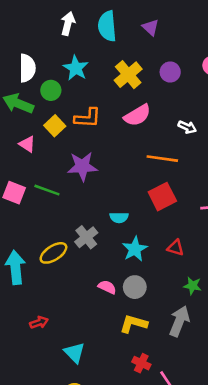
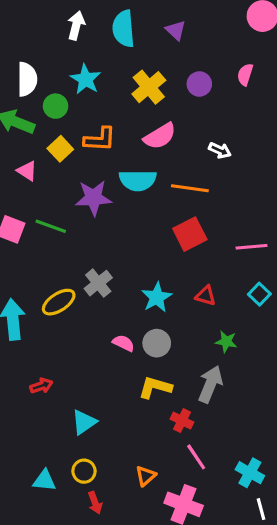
cyan semicircle: (119, 218) -> (138, 180), moved, size x1.6
cyan triangle: (74, 353) -> (84, 422), turned 40
red cross: (141, 363) -> (182, 421), moved

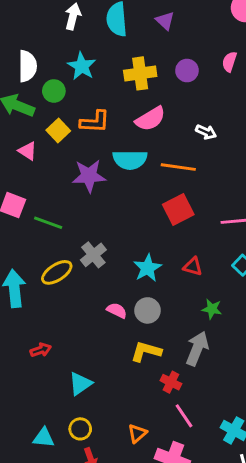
yellow cross: (149, 87) -> (140, 73), turned 32
green line: (51, 226) -> (48, 223), moved

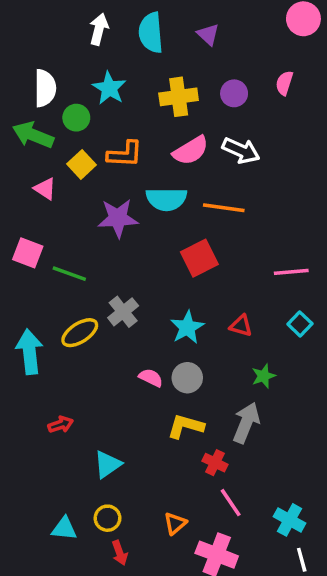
white arrow: (206, 132) -> (241, 151), moved, size x1.5
red square: (178, 209) -> (199, 258), moved
green star: (212, 309) -> (264, 376), turned -30

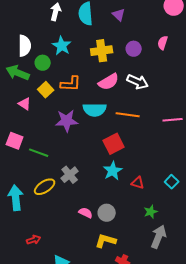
pink line: (291, 272) -> (173, 120), moved
cyan star: (187, 327) -> (113, 171), moved
gray arrow: (246, 423) -> (159, 237), moved

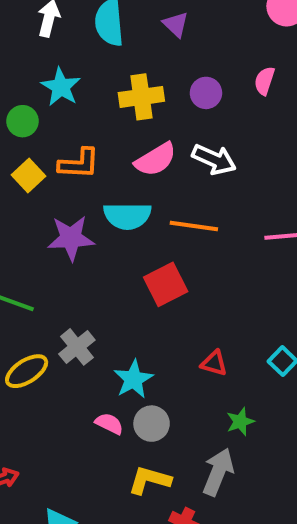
cyan star: (113, 171) -> (133, 379), moved
gray arrow: (159, 237) -> (218, 472), moved

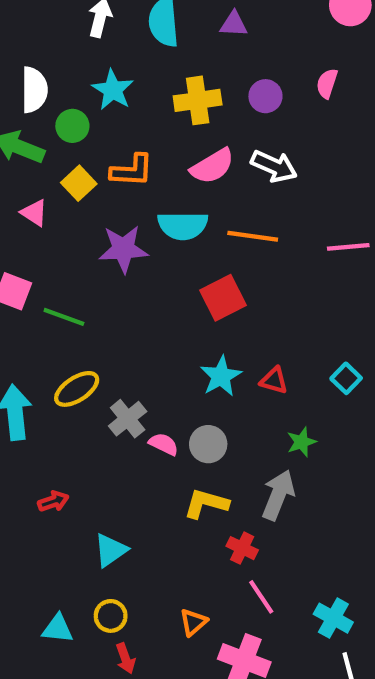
purple triangle: (176, 24) -> (234, 24), turned -40
gray cross: (77, 347) -> (128, 419), moved
cyan star: (133, 379) -> (221, 376), moved

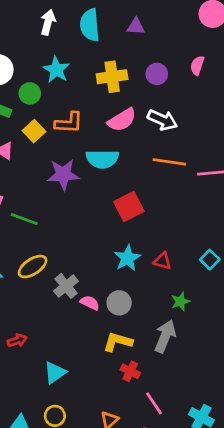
orange line: (253, 236) -> (169, 162), moved
red cross: (242, 548) -> (130, 371), moved

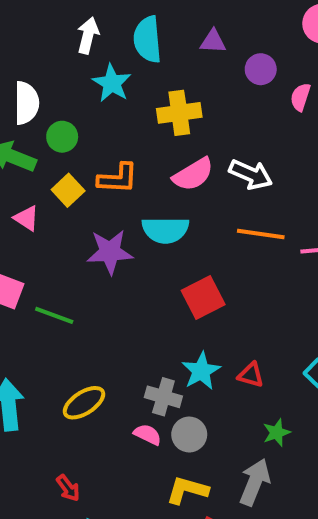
cyan star: (56, 70) -> (112, 83), moved
purple circle: (157, 74) -> (261, 69), moved
yellow ellipse: (33, 267) -> (84, 403), moved
gray cross: (66, 286) -> (163, 397), moved, turned -35
red arrow: (17, 341) -> (68, 488), moved, turned 72

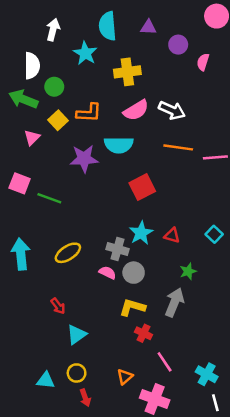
white arrow: (88, 35) -> (53, 30), moved
pink triangle: (26, 218) -> (32, 138), turned 42

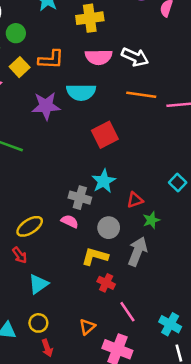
pink semicircle: (136, 110) -> (99, 57), turned 30
red triangle: (172, 235) -> (135, 200), moved, turned -35
yellow ellipse: (68, 253) -> (30, 226), moved
gray circle: (134, 273) -> (109, 228), moved

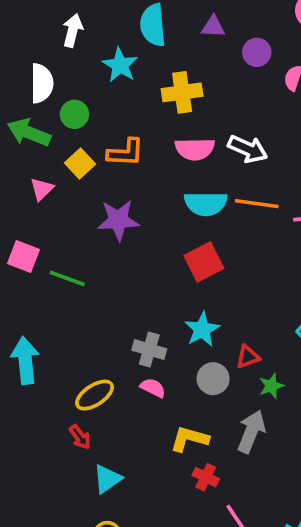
cyan semicircle: (81, 92) -> (206, 204), moved
gray cross: (80, 198) -> (149, 349), moved
gray circle: (109, 228) -> (213, 379), moved

